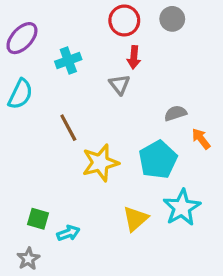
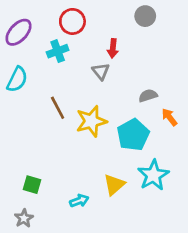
red circle: (124, 20) -> (72, 21), moved
yellow star: (100, 163) -> (91, 121), moved
cyan arrow: (68, 233) -> (79, 201), moved

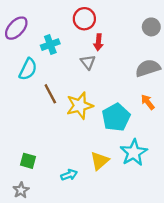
gray circle: (145, 16) -> (151, 27), moved
red circle: (72, 21) -> (84, 19), moved
cyan semicircle: (17, 79) -> (28, 69), moved
gray semicircle: (148, 96) -> (148, 68), moved, size x1.5

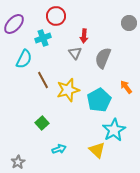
red circle: (84, 19) -> (56, 16), moved
gray semicircle: (148, 68) -> (103, 58), moved, turned -50
green square: (28, 161) -> (42, 123), moved, turned 32
yellow triangle: (100, 161) -> (97, 150), moved, turned -36

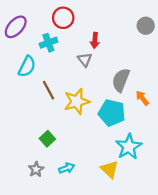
gray semicircle: (103, 58) -> (121, 80), moved
cyan pentagon: (99, 100) -> (112, 113), turned -30
gray star: (18, 162) -> (36, 169), moved

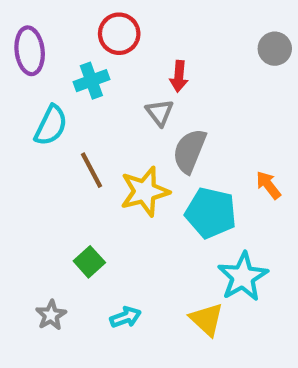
purple ellipse: (16, 27) -> (30, 51), turned -50
gray semicircle: (121, 80) -> (190, 151), moved
gray star: (36, 169) -> (51, 315), moved

